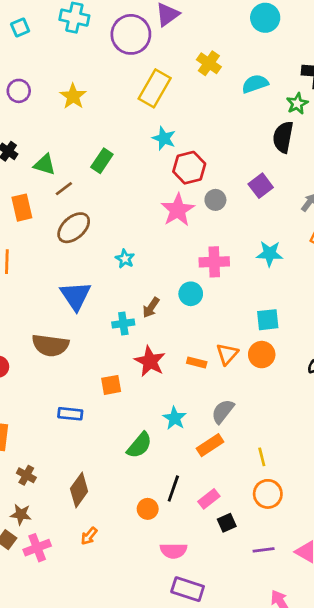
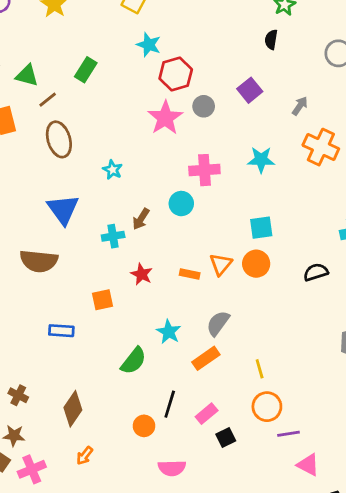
black semicircle: (283, 137) -> (271, 40), size x0.6
brown ellipse: (74, 228) -> (59, 139), turned -64
red star: (150, 361) -> (142, 274), size x0.7
purple line: (264, 550) -> (289, 434), moved

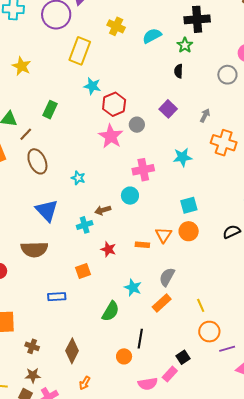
brown arrow: (141, 219) -> (103, 210), turned 49
pink rectangle: (207, 414) -> (170, 374), moved

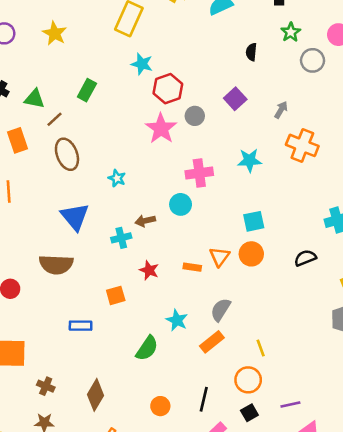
green star: (185, 45) -> (291, 32), moved
orange circle: (209, 332) -> (248, 380), moved
black line: (140, 339) -> (204, 399), moved
black square: (183, 357) -> (249, 413), moved

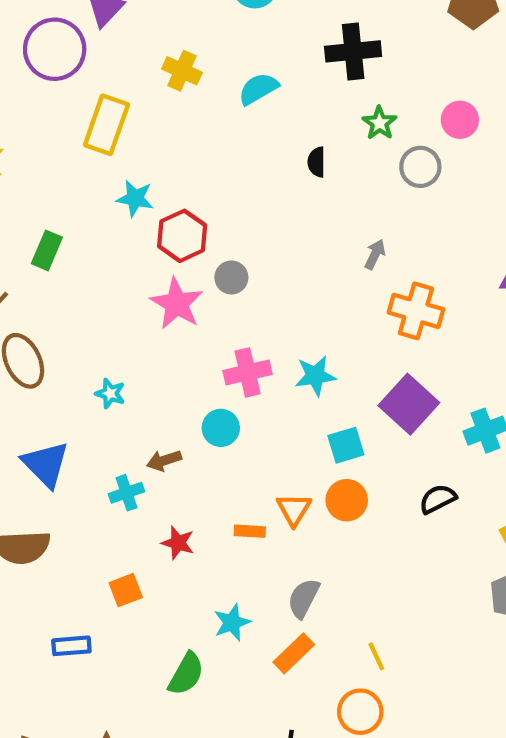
purple square: (235, 99) -> (409, 404), moved, size x1.5
cyan star: (249, 160) -> (315, 376), moved
cyan star: (177, 320) -> (232, 622), turned 30

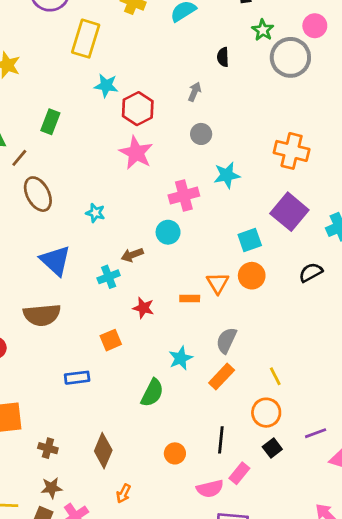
gray circle: (420, 167) -> (290, 57), size x1.5
gray arrow: (375, 254) -> (195, 92), moved
gray circle: (231, 277) -> (201, 134), moved
cyan star: (315, 376) -> (227, 175), moved

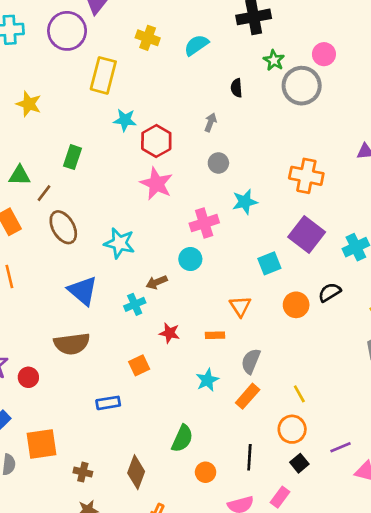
cyan star: (95, 213) -> (119, 243), size x1.6
orange circle: (252, 276) -> (296, 305), moved
orange rectangle: (190, 298) -> (215, 335), moved
green semicircle: (152, 393) -> (182, 438), moved
pink rectangle: (239, 473) -> (280, 497), moved

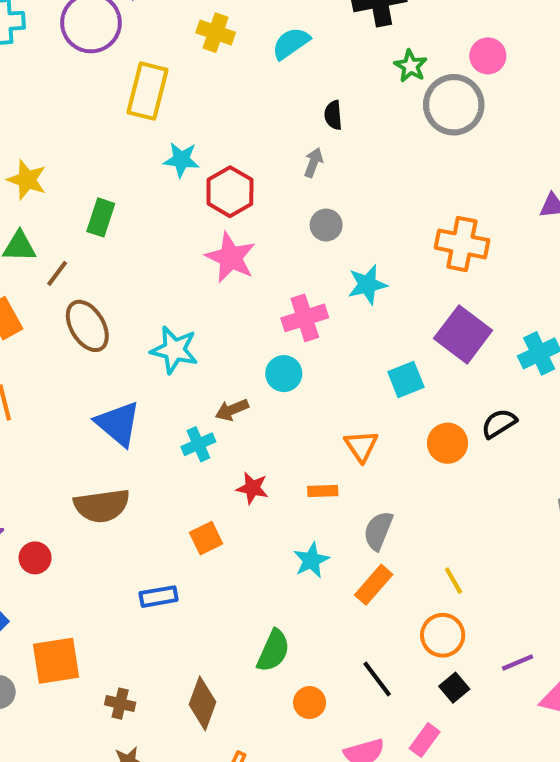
black semicircle: (237, 88) -> (333, 115), moved
yellow star: (29, 104) -> (27, 180), moved
black line: (249, 457) -> (377, 679), turned -40

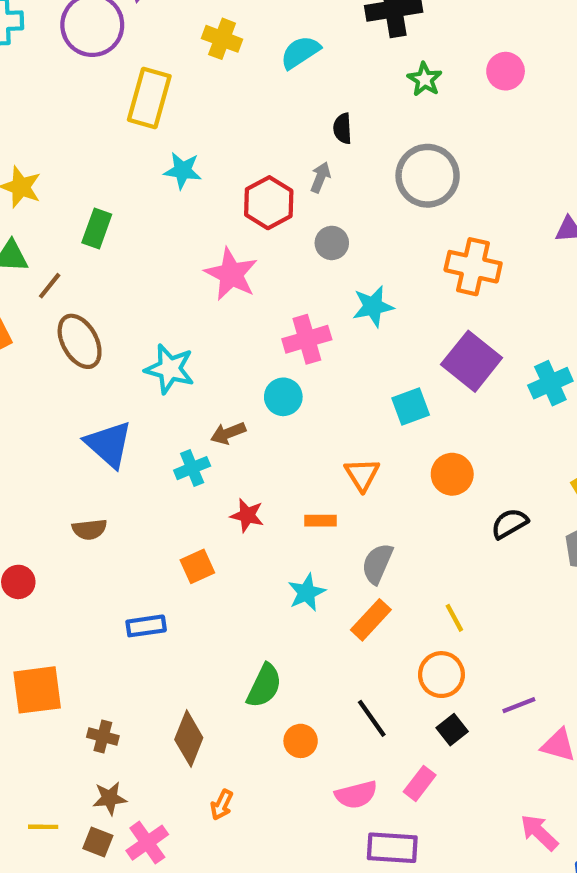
gray circle: (454, 105) -> (428, 176), moved
red hexagon: (230, 192) -> (269, 203), moved
black semicircle: (499, 423) -> (510, 524), moved
brown semicircle: (102, 506) -> (89, 529), size x0.6

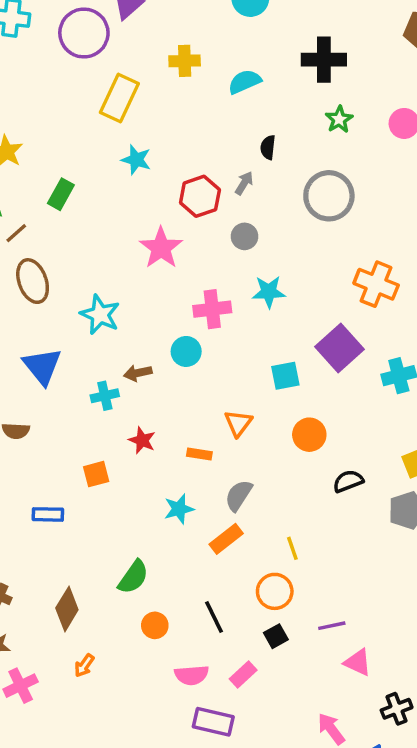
yellow cross: (222, 39) -> (185, 61), turned -32
orange cross: (473, 267) -> (376, 284), moved

